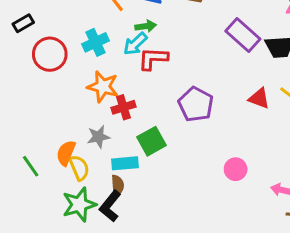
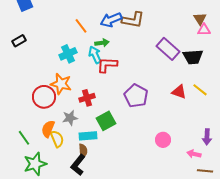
cyan arrow: (135, 44) -> (95, 55), turned 108
red circle: (50, 54) -> (44, 97), moved
orange star: (103, 87) -> (61, 84), moved
green star: (79, 205) -> (35, 164), moved

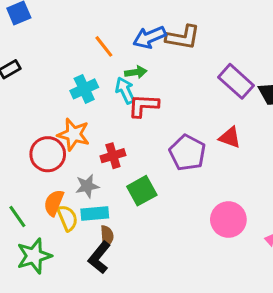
red triangle: (179, 92) -> (230, 138), moved
cyan rectangle: (88, 136) -> (95, 213), moved
pink circle: (163, 140) -> (228, 220), size x1.5

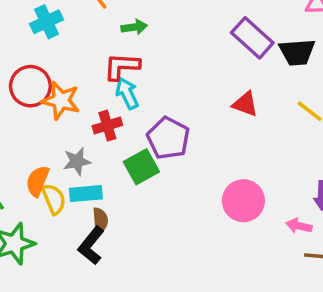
cyan cross: (84, 89) -> (47, 22), moved
cyan arrow: (125, 90) -> (127, 93), moved
red L-shape: (143, 106) -> (122, 66), moved
purple pentagon: (187, 153) -> (168, 138), moved
red circle: (48, 154) -> (30, 86), moved

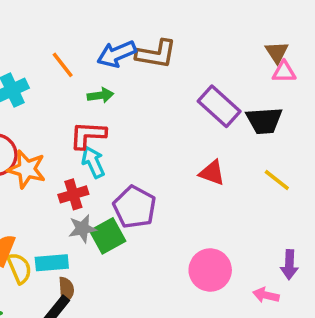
gray star: (77, 161) -> (82, 229), moved

